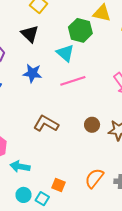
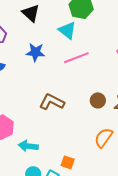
orange semicircle: (94, 178) -> (104, 138), moved

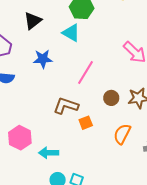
black triangle: (31, 13) -> (33, 21), turned 48
pink line: (76, 58) -> (85, 72), moved, turned -30
orange square: (68, 162) -> (86, 123), moved, turned -32

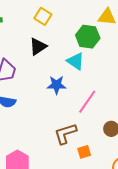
blue star: (43, 59) -> (57, 85), moved
brown L-shape: (66, 106) -> (65, 134), turned -40

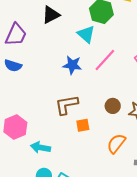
blue star: (57, 85) -> (72, 65), moved
pink line: (87, 102) -> (105, 60), moved

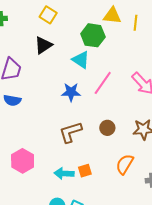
brown circle: (113, 106) -> (107, 128), moved
orange square: (83, 125) -> (85, 171), moved
cyan arrow: (41, 147) -> (64, 173), moved

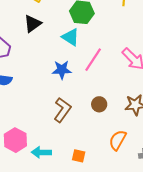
brown L-shape: (70, 132) -> (62, 110), turned 145
orange square: (85, 171) -> (79, 156), moved, turned 32
cyan arrow: (64, 173) -> (41, 152), moved

